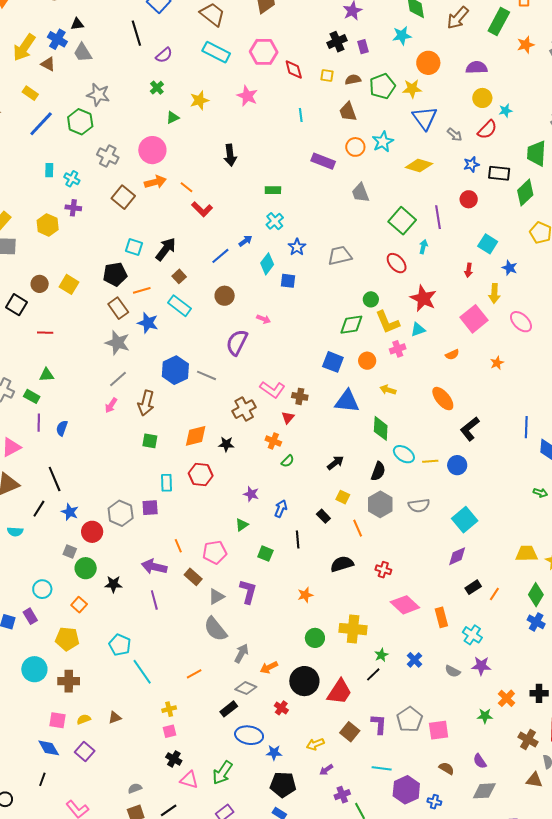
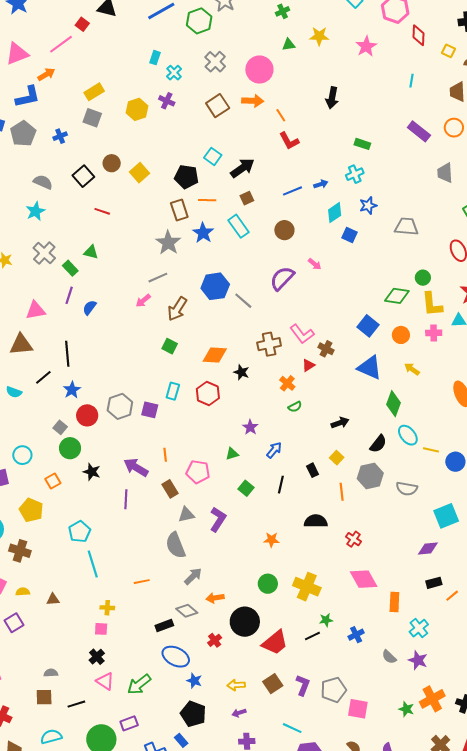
orange cross: (506, 698) -> (432, 699), size x1.4

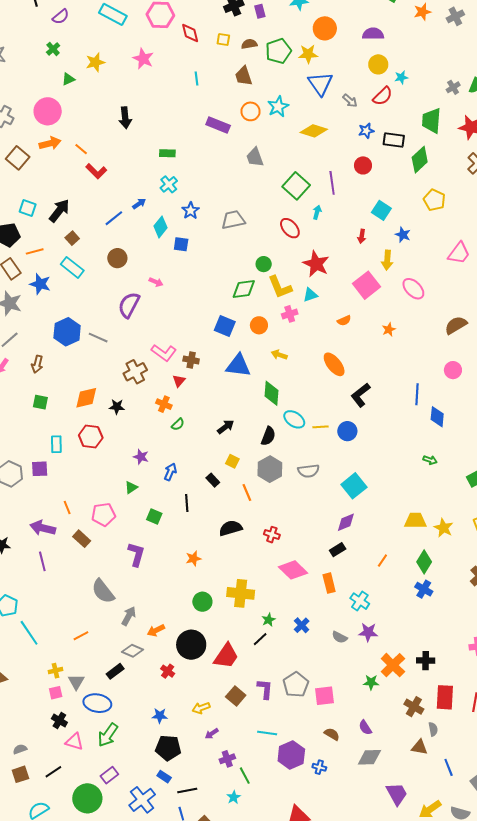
brown arrow: (177, 309) -> (37, 364), size x0.7
gray triangle: (186, 515) -> (76, 682), moved, turned -30
black rectangle: (434, 583) -> (338, 550), moved
blue ellipse: (176, 657) -> (97, 703), moved

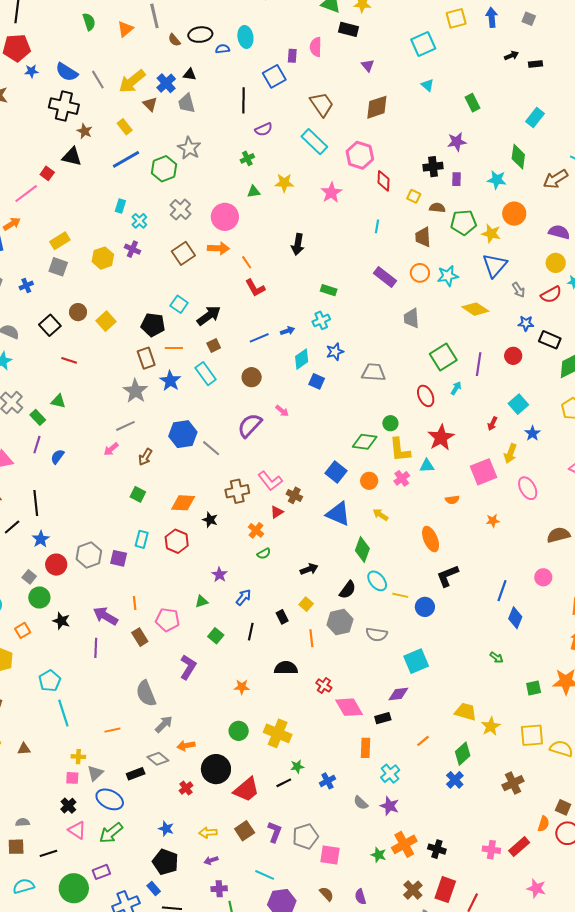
pink cross: (290, 314) -> (402, 478), turned -35
pink diamond: (293, 570) -> (349, 707), moved

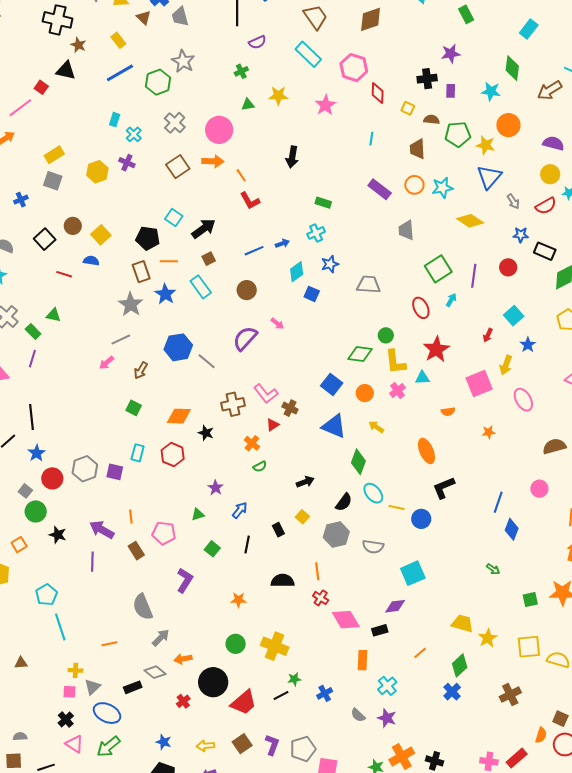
blue semicircle: (57, 457) -> (91, 261), moved, turned 63
orange line: (311, 638) -> (317, 571), moved

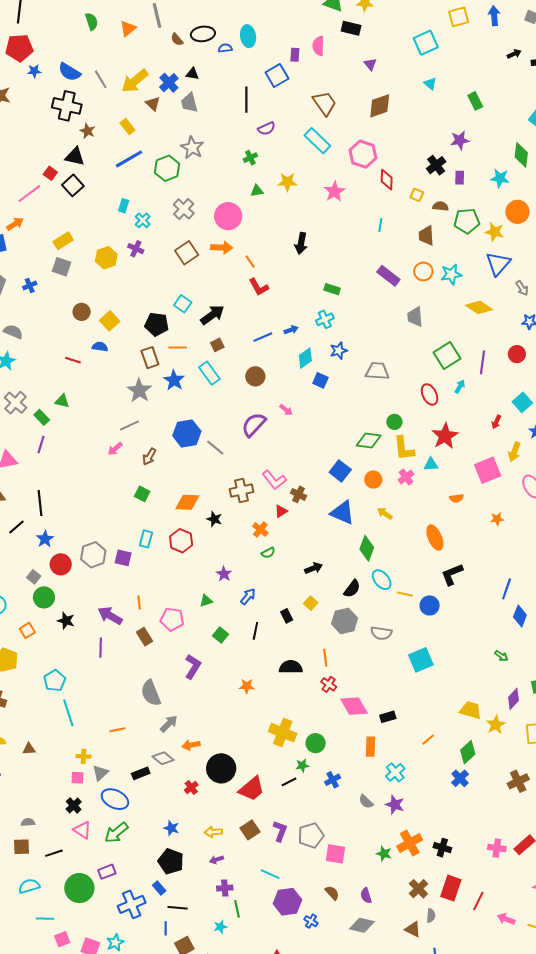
black cross: (427, 79) -> (436, 165), turned -30
black square: (45, 239) -> (73, 185), moved
purple diamond: (395, 606) -> (513, 699), moved, turned -40
green circle: (236, 644) -> (316, 743), moved

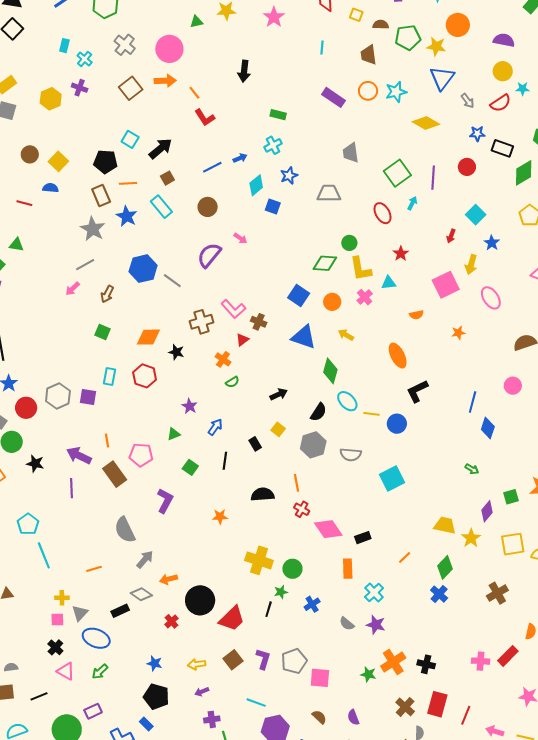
gray trapezoid: (415, 317) -> (351, 153), moved
red star: (445, 436) -> (401, 254), size x0.6
brown rectangle: (145, 637) -> (115, 474), size x1.4
black line: (289, 782) -> (269, 609), turned -42
green arrow: (116, 833) -> (100, 672), size x0.7

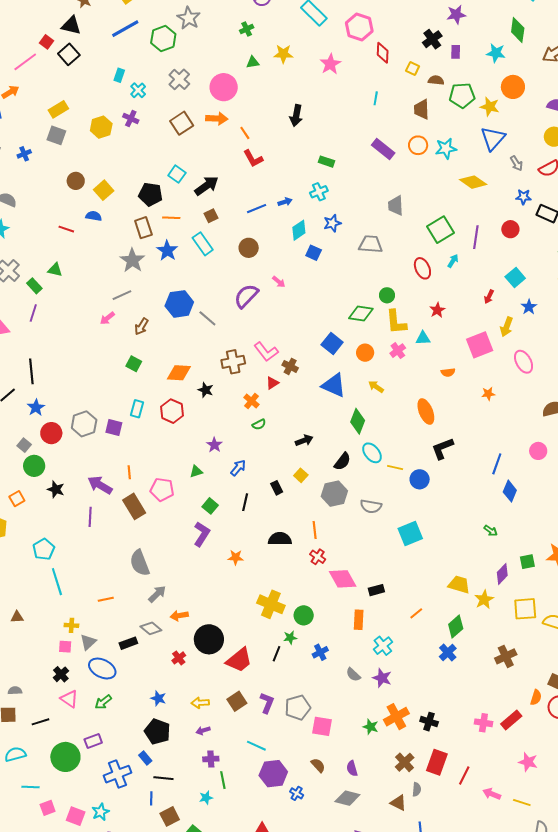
purple L-shape: (165, 501) -> (202, 534), moved

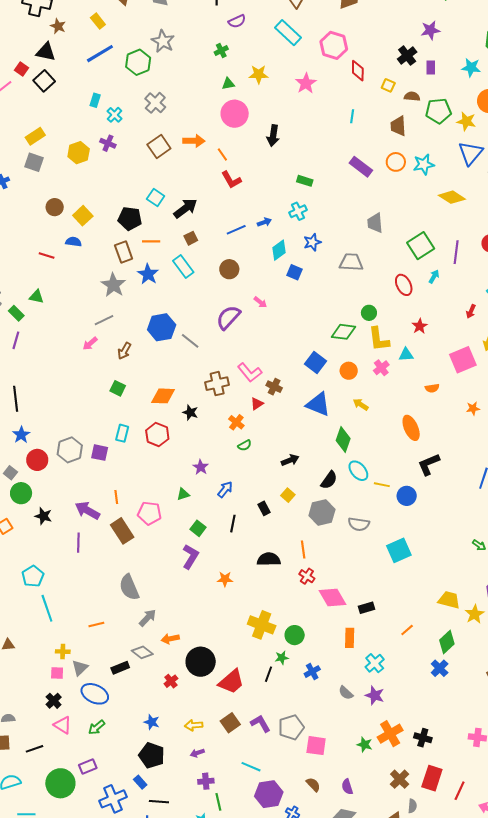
pink circle: (224, 87) -> (235, 114), moved
purple L-shape: (267, 703) -> (260, 724), turned -50

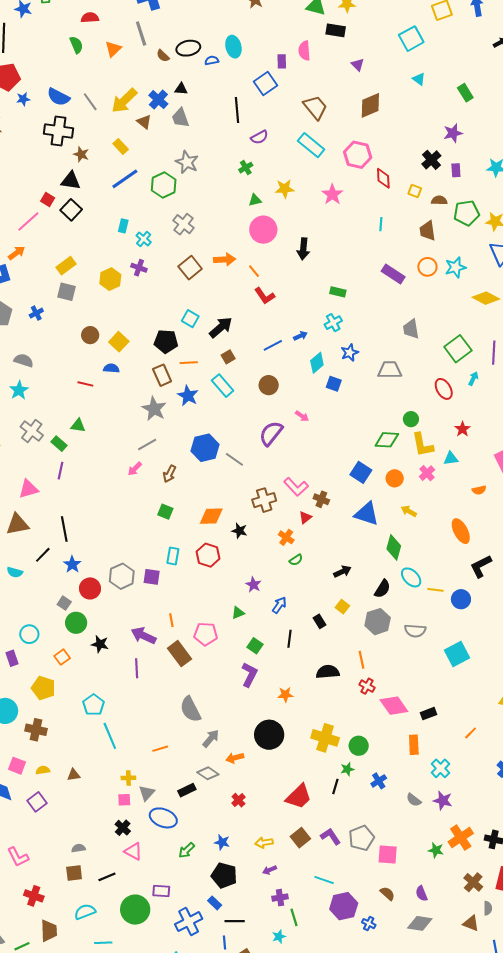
black circle: (201, 662) -> (269, 735), moved
green arrow: (97, 727) -> (187, 850), moved
purple rectangle: (88, 767) -> (161, 891), turned 30

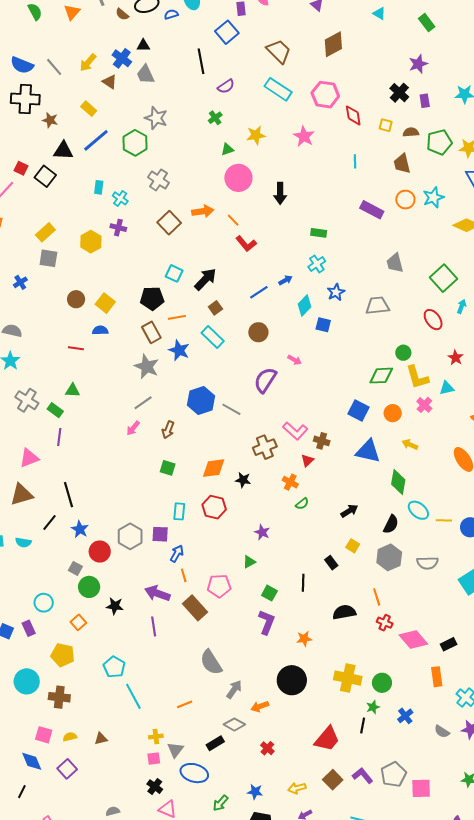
yellow arrow: (124, 101) -> (88, 63), size x0.7
black triangle: (71, 181) -> (63, 151), moved
blue arrow: (279, 605) -> (177, 554), moved

